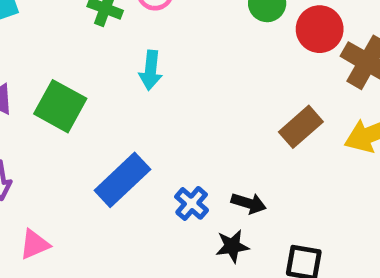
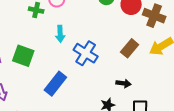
blue cross: (192, 203) -> (86, 53), moved, size x1.6
black arrow: (249, 203) -> (123, 83), moved

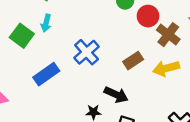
cyan arrow: (60, 34) -> (46, 23), moved
black arrow: (123, 83) -> (116, 95), size x1.5

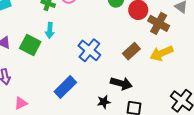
blue rectangle: (46, 74) -> (65, 87), moved

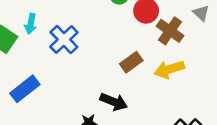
blue cross: (89, 50) -> (64, 40), moved
blue rectangle: (65, 87) -> (25, 89), moved

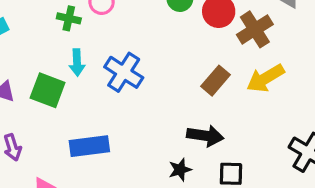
brown cross: (170, 31) -> (255, 29), turned 36
blue rectangle: (25, 89) -> (89, 146), turned 44

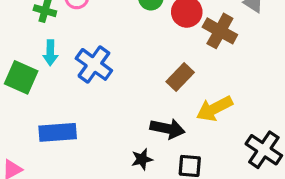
brown cross: (255, 29) -> (220, 31), turned -32
yellow arrow: (265, 78) -> (214, 109), moved

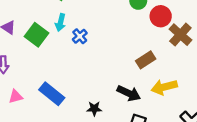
blue cross: (94, 64) -> (80, 36), moved, size x0.6
blue rectangle: (58, 132) -> (52, 94), moved, turned 30
black star: (142, 159) -> (94, 109), moved

